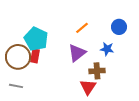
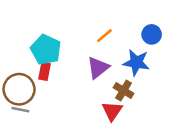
blue star: (107, 49) -> (136, 62), size x1.5
brown circle: (18, 57) -> (19, 89), moved
brown cross: (97, 71) -> (124, 91), turned 35

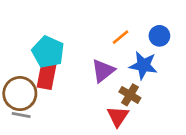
orange line: (104, 36) -> (121, 37), moved
red rectangle: (45, 71) -> (47, 75), size x1.5

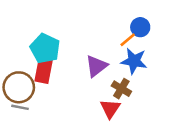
blue circle: (159, 36) -> (140, 27), moved
orange line: (121, 37) -> (128, 40), moved

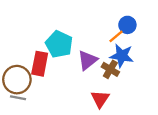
cyan pentagon: (45, 48) -> (59, 44), moved
brown cross: (121, 89) -> (110, 69), moved

